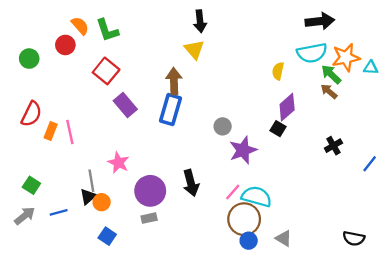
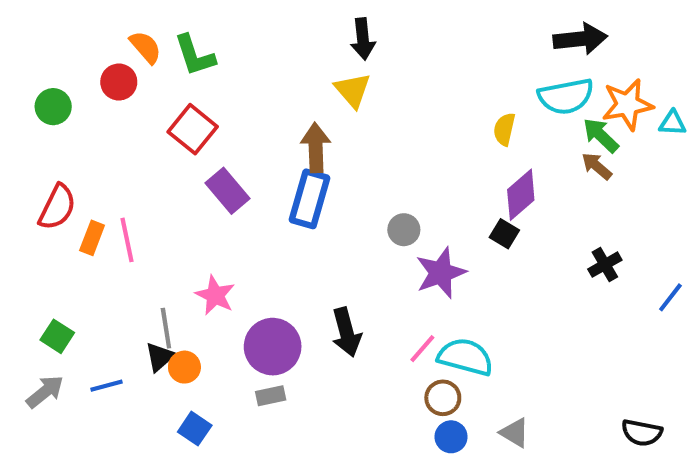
brown circle: (244, 219) -> (443, 398), size x0.6

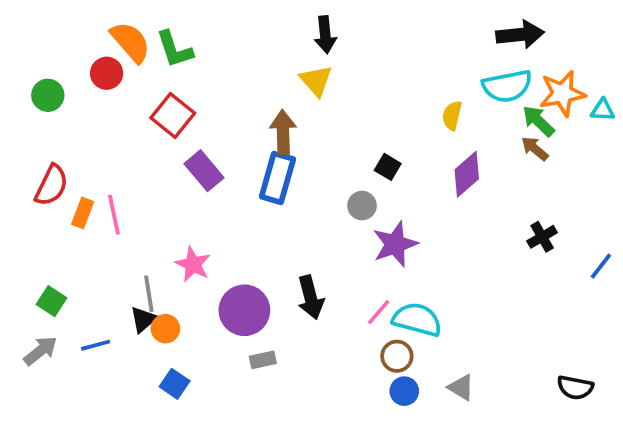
orange semicircle: (145, 47) -> (130, 42), size x1.4
black square: (504, 234) -> (388, 167), moved
gray rectangle: (271, 396) -> (263, 360), moved

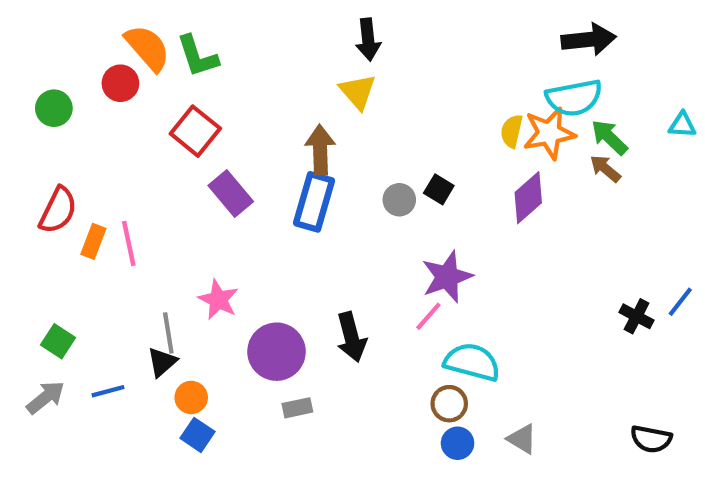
orange star: (562, 93) -> (549, 133), moved
gray circle: (362, 206) -> (399, 200), moved
black cross: (542, 237) -> (636, 316), moved, turned -32
pink line: (379, 312) -> (428, 316), moved
orange circle: (165, 329) -> (191, 397), moved

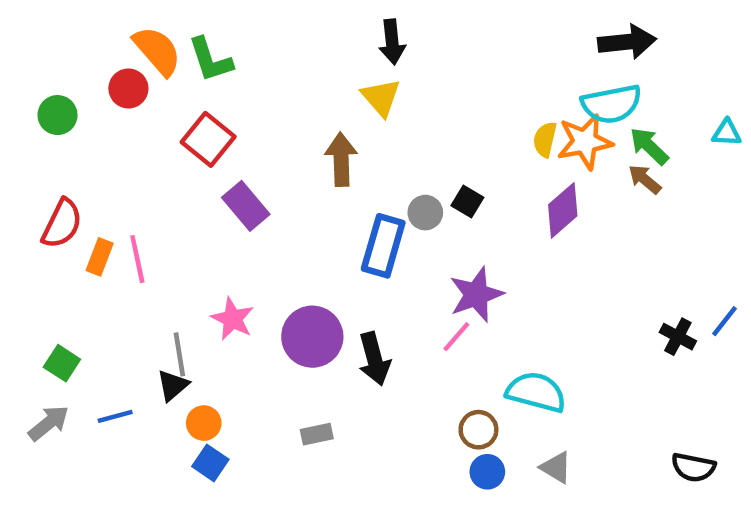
blue rectangle: (314, 202) -> (383, 246), moved
purple circle: (277, 352) -> (312, 337), moved
cyan semicircle: (472, 362) -> (536, 392), moved

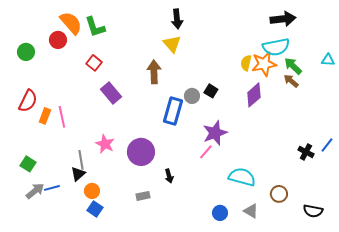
red square: (208, 139) -> (94, 63), size x0.7
black arrow: (374, 359) -> (169, 176), moved, size x0.6
gray arrow: (49, 423) -> (35, 191), moved
brown circle: (478, 430) -> (279, 194), moved

